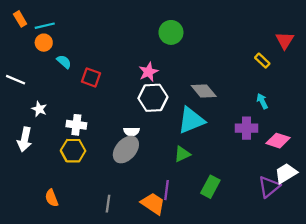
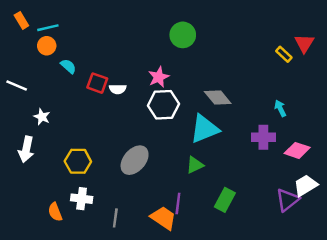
yellow rectangle: (262, 61) -> (284, 54), moved
white cross: (76, 125) -> (82, 199), moved
white semicircle: (132, 132) -> (118, 89), moved

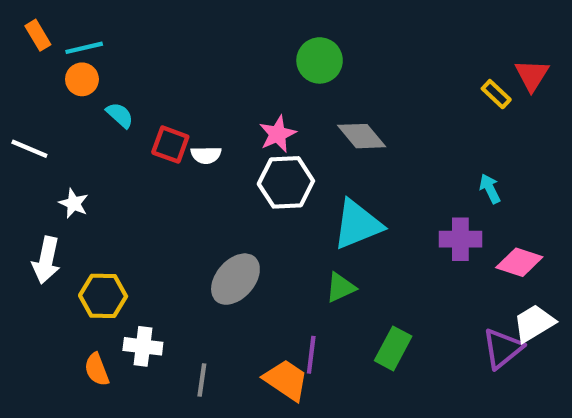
gray diamond: (218, 98) -> (362, 136), moved
yellow hexagon: (78, 161) -> (103, 296), moved

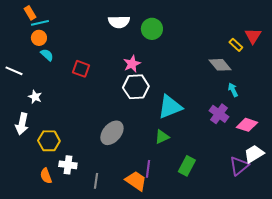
orange rectangle: (38, 35) -> (30, 13), moved
cyan semicircle: (120, 115) -> (47, 55), moved
gray diamond: (362, 136) -> (220, 65), moved
white semicircle: (206, 155) -> (119, 22), moved, size x1.5
purple cross: (460, 239) -> (219, 114), turned 36

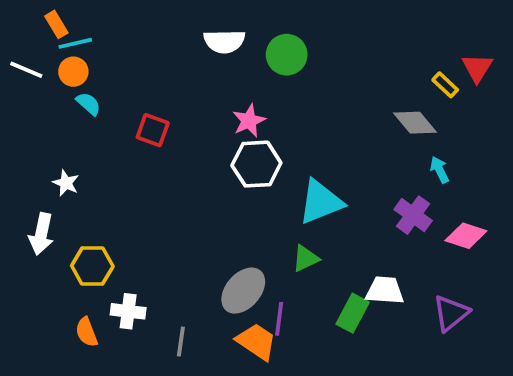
white line: (14, 71) -> (26, 70), moved
gray ellipse: (112, 133) -> (243, 291), moved
white trapezoid: (254, 154) -> (385, 291), moved, turned 35

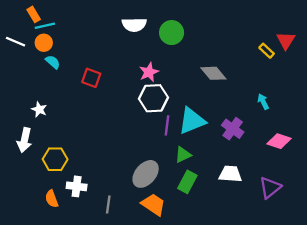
gray diamond: (415, 123) -> (213, 73), moved
purple cross: (413, 215) -> (233, 129), moved
green rectangle: (353, 313) -> (187, 182), moved
purple line: (279, 319) -> (167, 125), moved

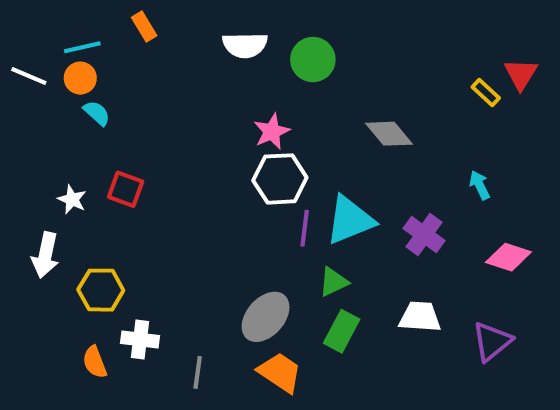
orange rectangle: (34, 14) -> (144, 27), moved
red square: (91, 78) -> (126, 189), moved

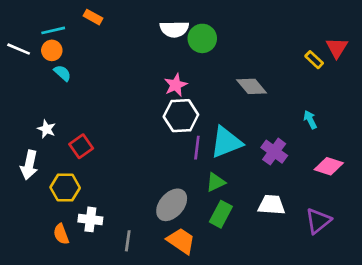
orange rectangle: (144, 27) -> (93, 17), turned -30
white semicircle: (245, 45) -> (174, 29), moved
red square: (126, 189) -> (81, 146), moved, turned 35

